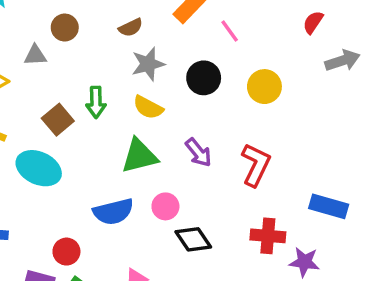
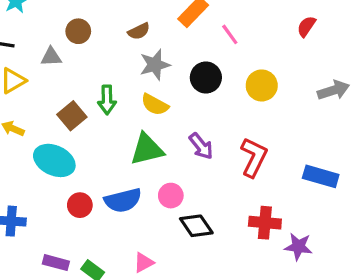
gray arrow: (343, 61) -> (333, 90), moved
blue rectangle: (329, 206) -> (321, 176), moved
red circle: (66, 252) -> (80, 205), moved

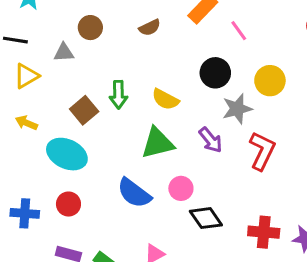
gray star: (155, 65) -> (237, 109), moved
blue semicircle: (123, 200) -> (134, 193), turned 51
red circle: (80, 205) -> (68, 204), moved
red cross: (265, 223) -> (264, 232), moved

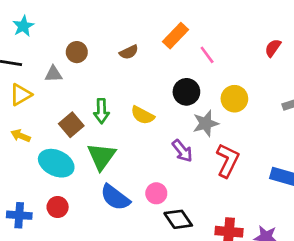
green triangle: (158, 143) -> (101, 156), moved, turned -40

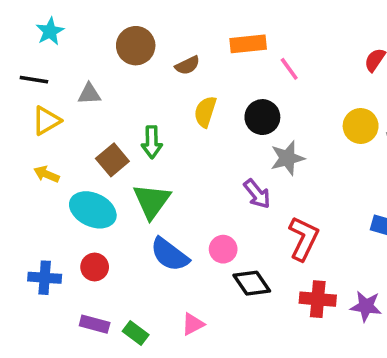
orange rectangle: (175, 36) -> (248, 44), turned 40
brown circle: (77, 52) -> (136, 46), moved, size x1.4
yellow circle: (234, 99) -> (361, 126), moved
yellow semicircle: (143, 115) -> (205, 112), moved, turned 80
red L-shape: (228, 160) -> (303, 238), moved

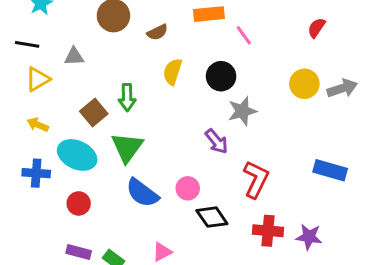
blue cross: (45, 278) -> (36, 173), moved

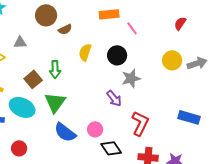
brown semicircle: (157, 32) -> (65, 29), moved
red circle: (79, 203) -> (19, 148), moved

